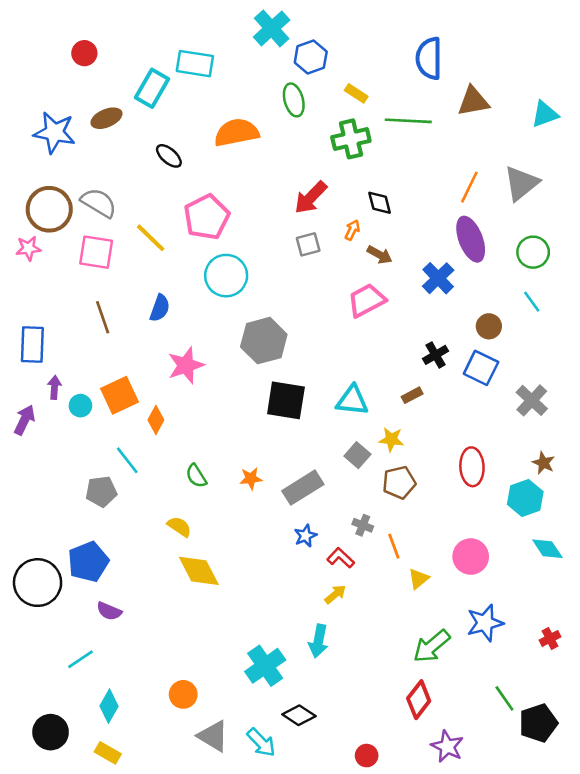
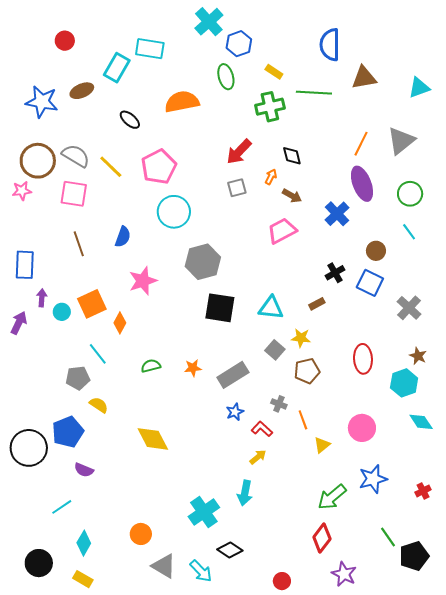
yellow line: (151, 238) -> (111, 167), moved
green semicircle: (196, 476) -> (151, 366), turned 108
yellow semicircle: (179, 527) -> (99, 405), moved

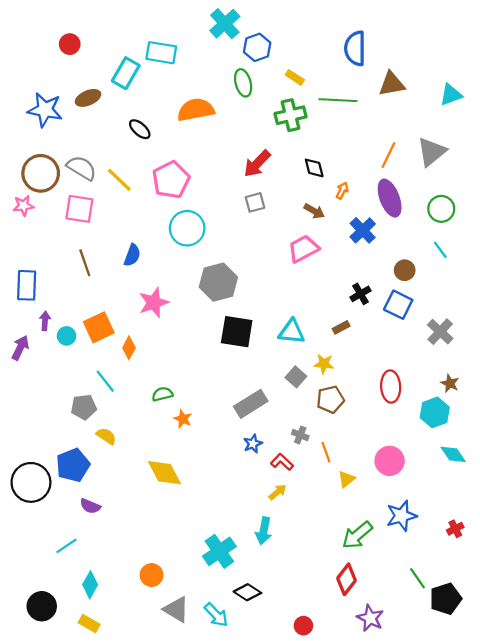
orange arrow: (271, 177) -> (342, 191), moved
orange star: (193, 368) -> (183, 419), moved, turned 30

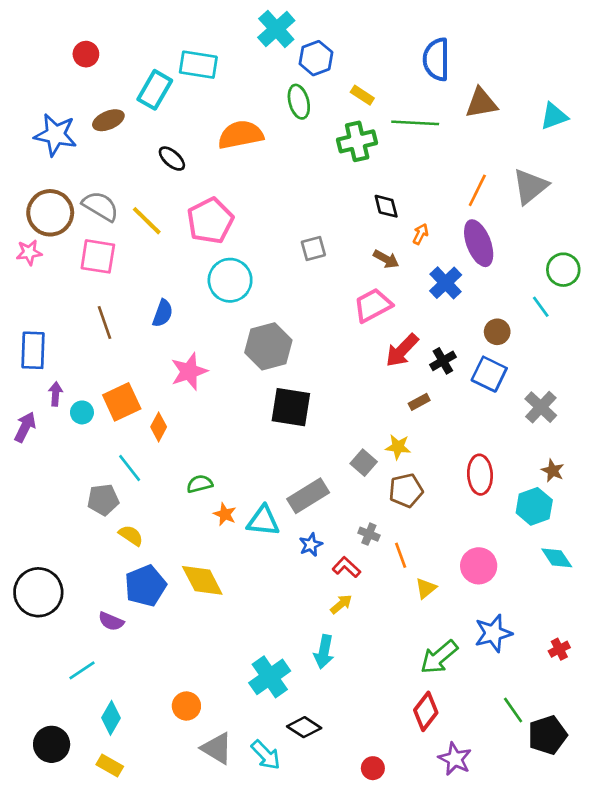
red arrow: (257, 164) -> (402, 350), moved
green circle: (441, 209) -> (563, 270), moved
cyan triangle: (292, 332) -> (263, 521), moved
blue pentagon: (73, 465) -> (145, 586), moved

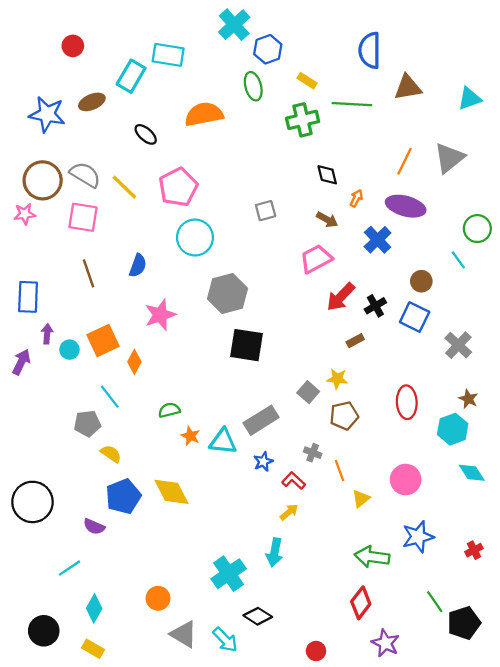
purple ellipse: (479, 243) -> (406, 206), turned -54
green arrow: (439, 657) -> (372, 557), turned 48

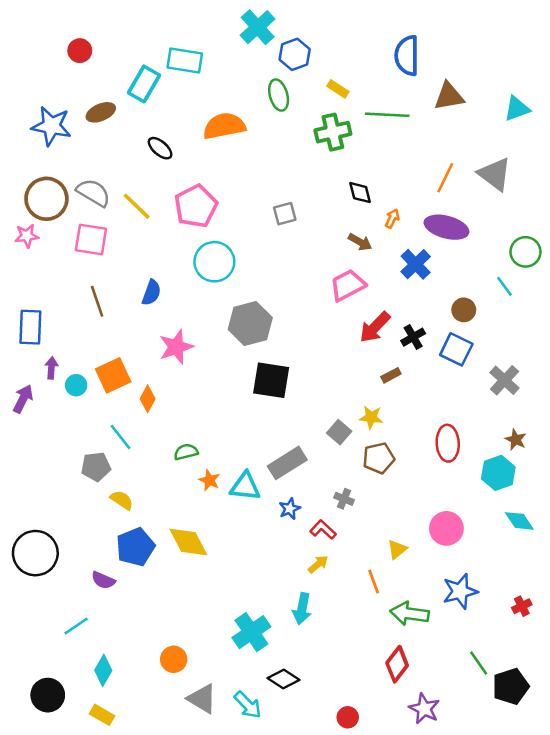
gray triangle: (449, 158) -> (495, 174), turned -44
gray square: (266, 211) -> (285, 214), moved
orange line: (340, 471) -> (374, 581), moved

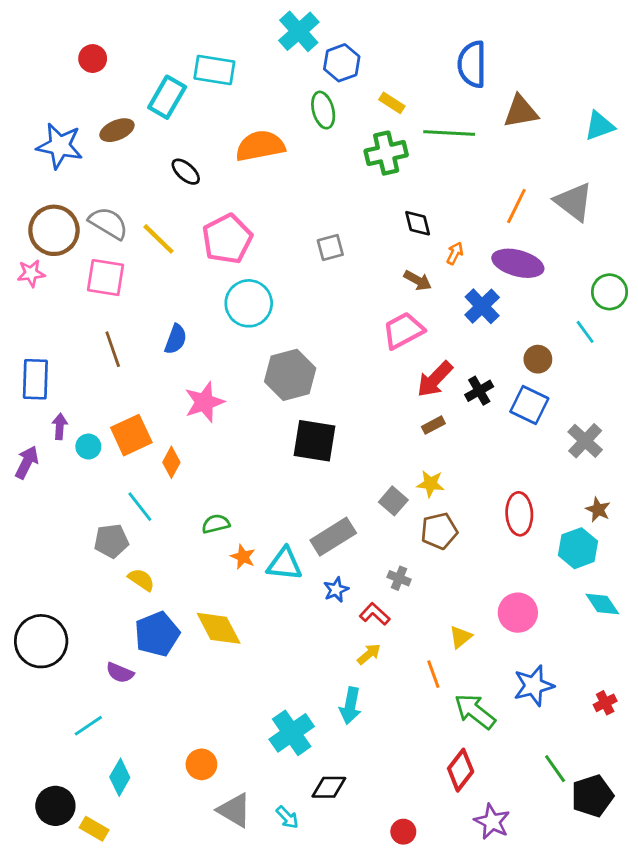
brown rectangle: (391, 375) -> (433, 425), moved
green arrow: (409, 614) -> (475, 711), turned 30
black diamond: (284, 679) -> (329, 787), turned -32
cyan arrow: (248, 705) -> (287, 817), size x0.7
yellow rectangle: (102, 715) -> (94, 829), moved

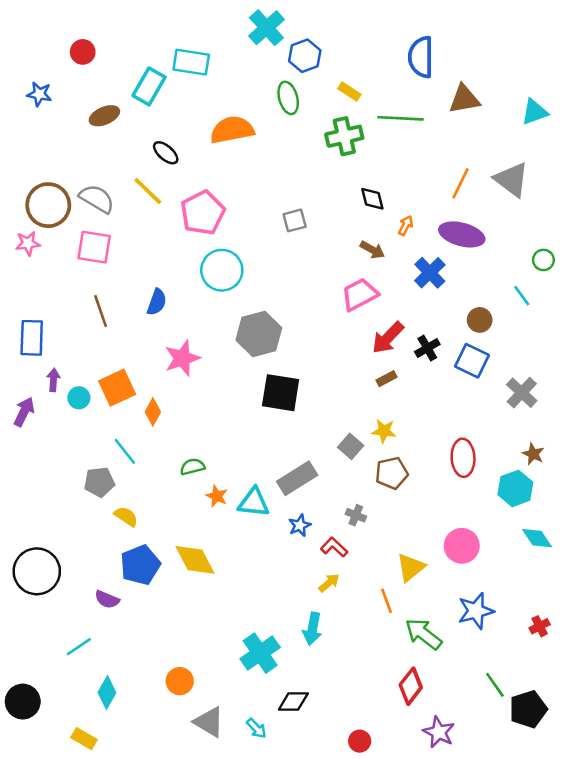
blue star: (60, 146) -> (39, 94), moved, size x0.6
yellow line: (158, 239) -> (148, 191), moved
green circle: (609, 292) -> (543, 260), size x0.7
yellow triangle: (461, 637) -> (411, 568), size x1.4
black circle: (55, 806) -> (23, 702), moved

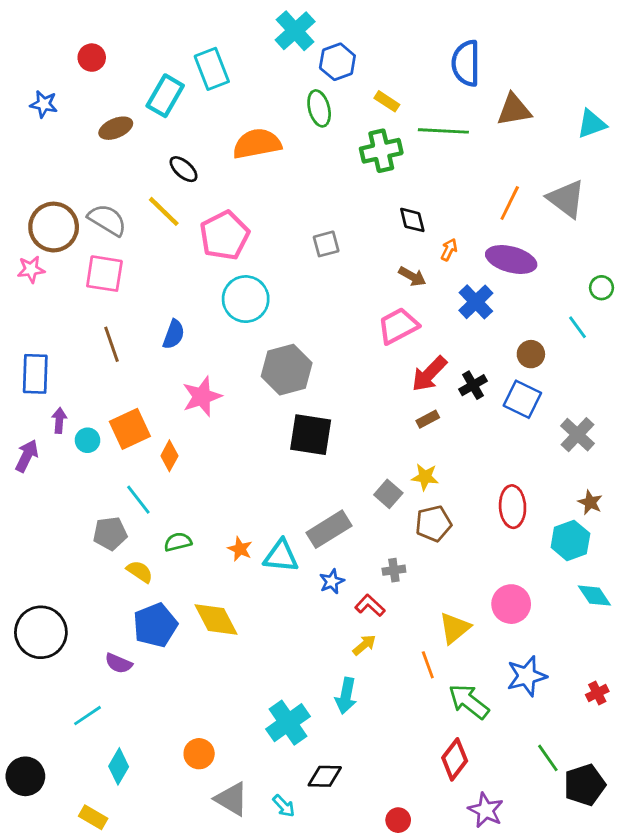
cyan rectangle: (191, 62) -> (212, 69), turned 60
green semicircle: (192, 467) -> (178, 542), moved
gray cross: (356, 515) -> (394, 570), turned -30

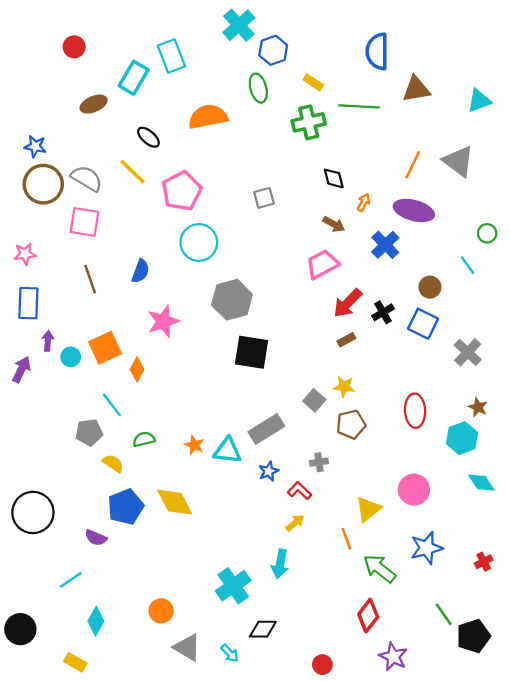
blue star: (44, 104) -> (35, 146), moved
pink star: (31, 269) -> (25, 254), moved

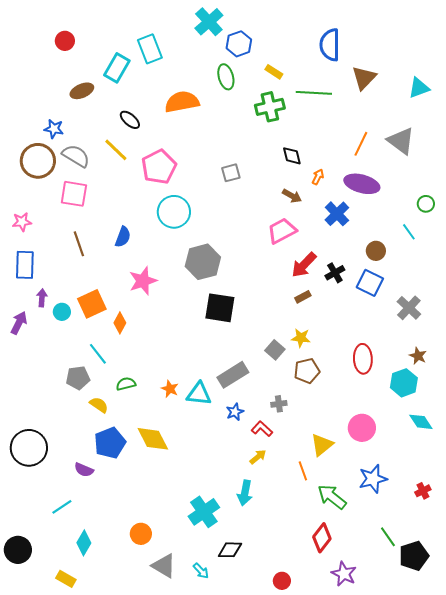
brown triangle: (416, 89) -> (364, 78), turned -36
blue star: (35, 146) -> (54, 129), moved

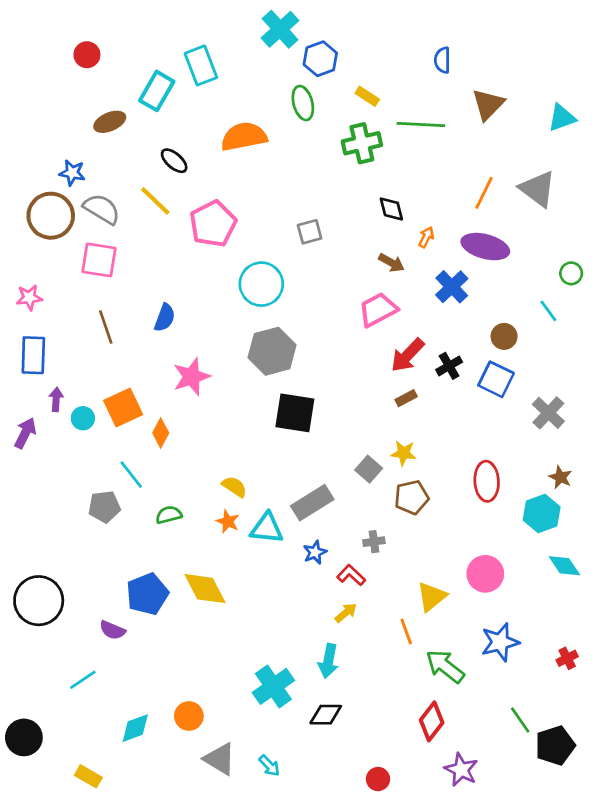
blue semicircle: (330, 45) -> (442, 60), size x0.6
cyan circle: (174, 212) -> (261, 284), moved
yellow semicircle: (99, 405) -> (234, 487), moved
cyan diamond: (84, 543) -> (135, 728), moved, turned 40
black diamond: (230, 550) -> (326, 715), moved

